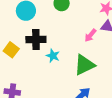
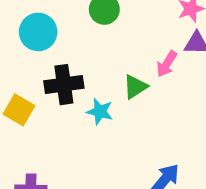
green triangle: (84, 65) -> (135, 87), moved, size x0.6

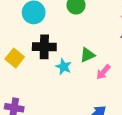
pink arrow: (167, 64) -> (103, 72), moved

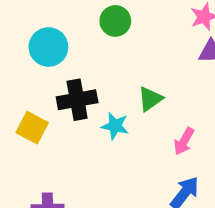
pink arrow: (103, 72) -> (184, 141), moved

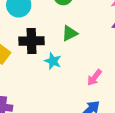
green triangle: (150, 99) -> (70, 33), moved

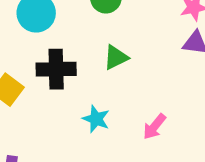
cyan star: (53, 61) -> (96, 119), moved

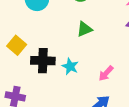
black cross: (56, 69) -> (43, 61), moved

